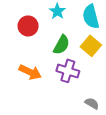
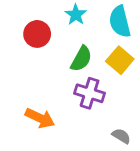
orange arrow: (30, 72) -> (40, 118), moved

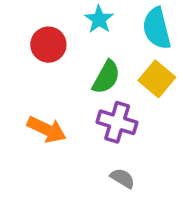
orange arrow: (40, 118) -> (47, 129), moved
gray semicircle: (121, 136) -> (122, 178), moved

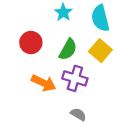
red circle: (48, 45) -> (31, 43), moved
orange arrow: (47, 129) -> (44, 83), moved

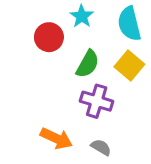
red circle: (31, 43) -> (49, 37), moved
orange arrow: (44, 83) -> (56, 138), moved

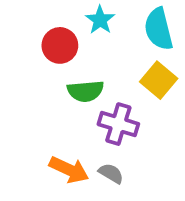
green semicircle: (88, 64) -> (85, 91), moved, turned 56
gray semicircle: (101, 147) -> (111, 173), moved

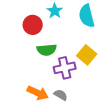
yellow square: (159, 80) -> (87, 55), moved
purple cross: (118, 124) -> (65, 68), turned -30

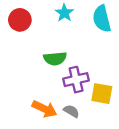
red circle: (33, 25) -> (20, 20), moved
yellow square: (87, 55) -> (102, 94), moved, turned -30

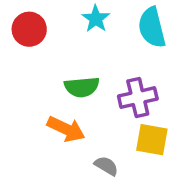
purple cross: (76, 80) -> (138, 98), moved
orange arrow: (44, 109) -> (66, 129), moved

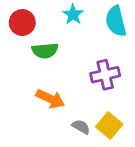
green semicircle: (82, 87) -> (45, 51), moved
yellow square: (152, 140) -> (109, 125), moved, turned 30

